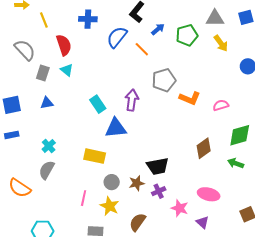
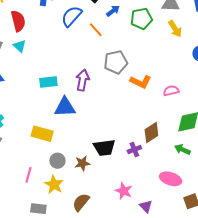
cyan rectangle: (98, 104) -> (48, 82), turned -66
purple cross: (159, 191) -> (134, 149), moved
pink ellipse: (209, 194) -> (171, 179), moved

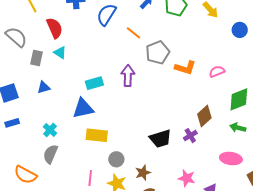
orange line: (96, 30) -> (133, 33), moved
blue triangle: (65, 107) -> (83, 108), moved
brown star: (82, 163) -> (143, 173), moved

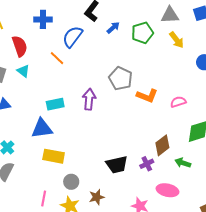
orange line: (133, 33) -> (57, 58), moved
gray pentagon: (158, 52) -> (121, 78), turned -30
green arrow: (238, 128) -> (183, 163), moved
pink ellipse: (231, 159) -> (167, 190), moved

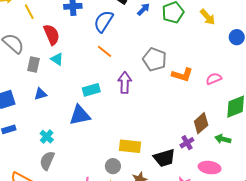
orange line: (57, 58) -> (105, 51), moved
yellow rectangle: (54, 156) -> (130, 146), moved
black trapezoid: (117, 165) -> (164, 158), moved

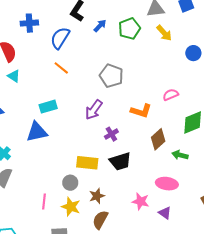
orange L-shape: (182, 75) -> (141, 111), moved
purple arrow: (125, 83) -> (94, 110), moved, turned -145
purple cross: (187, 143) -> (111, 134), moved
black trapezoid: (164, 158) -> (120, 161), moved

